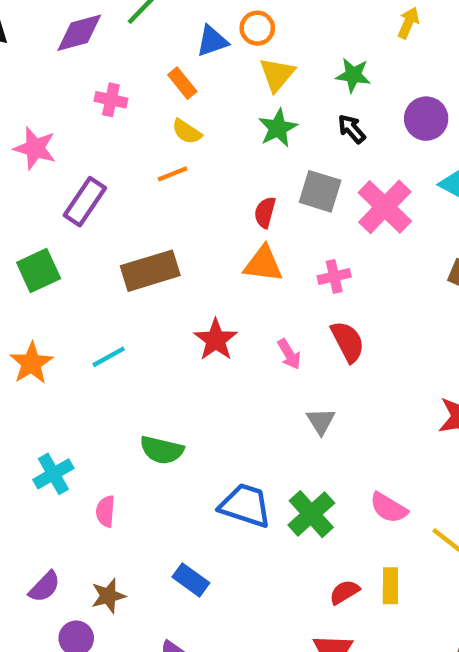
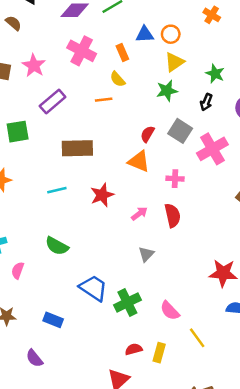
pink cross: (111, 100) -> (82, 51), size x1.6
black arrow: (352, 129) -> (206, 102), turned -133
pink arrow: (289, 354) -> (139, 214), turned -112
cyan line: (109, 357) -> (57, 190), moved
blue rectangle: (191, 580) -> (53, 320), turned -30

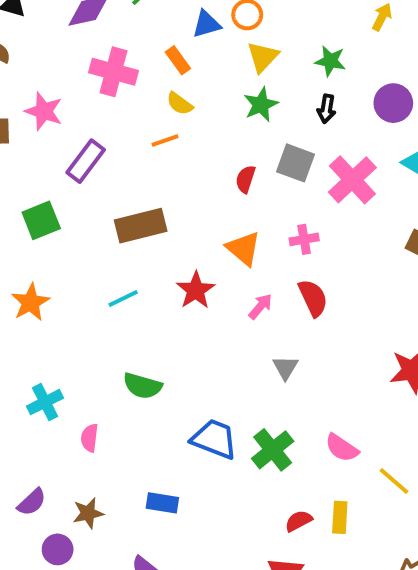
orange triangle: (139, 161) -> (244, 249), moved, turned 30

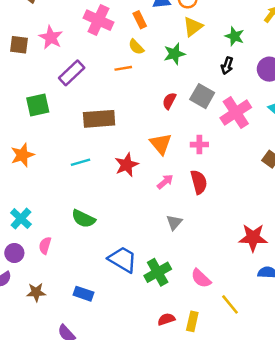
green star: (261, 105) -> (174, 54), moved
cyan cross: (45, 402) -> (21, 219), turned -30
purple circle: (58, 549) -> (14, 253), moved

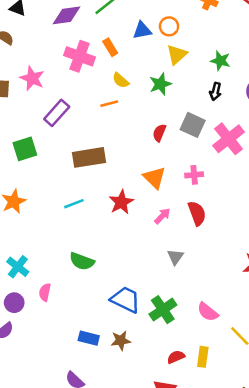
orange rectangle: (140, 20) -> (110, 47), moved
brown star: (36, 292) -> (121, 341), moved

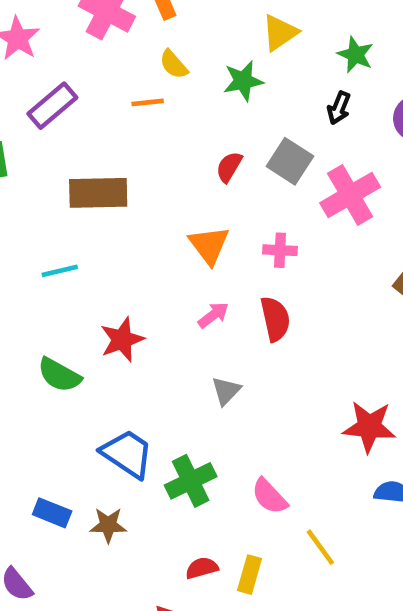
red star: (121, 202) -> (122, 340), moved

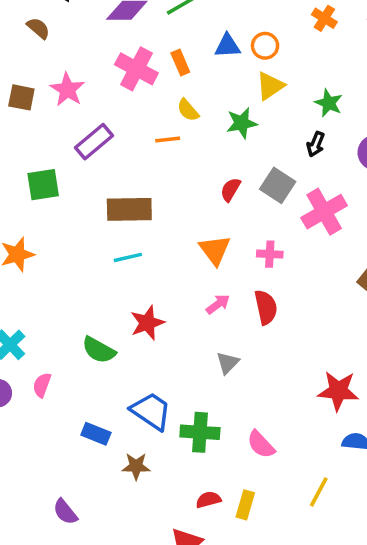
cyan line: (60, 271) -> (128, 257), moved
green cross: (191, 481) -> (200, 432), turned 30
blue rectangle: (52, 513) -> (96, 434), moved
yellow line: (320, 547) -> (319, 492), moved, turned 64

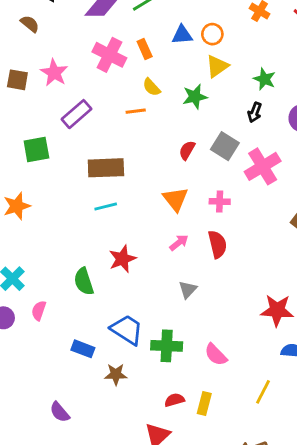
green semicircle: (99, 350) -> (84, 281), turned 44

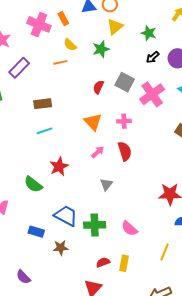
black arrow: (255, 112) -> (153, 57), moved, turned 32
brown rectangle: (106, 168) -> (43, 104), size x0.7
green semicircle: (84, 281) -> (33, 184), turned -30

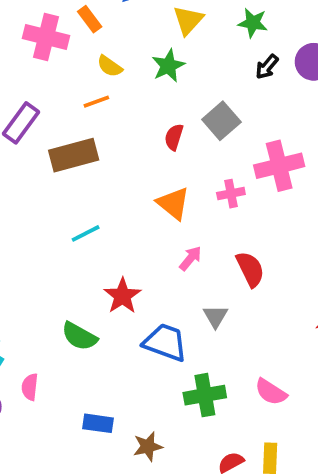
gray square: (125, 82) -> (221, 121), turned 30
pink cross: (152, 94) -> (279, 166), moved, turned 30
brown rectangle: (43, 104) -> (74, 155), moved, size x1.4
red semicircle: (125, 151) -> (250, 269), moved
blue trapezoid: (66, 216) -> (165, 342), moved

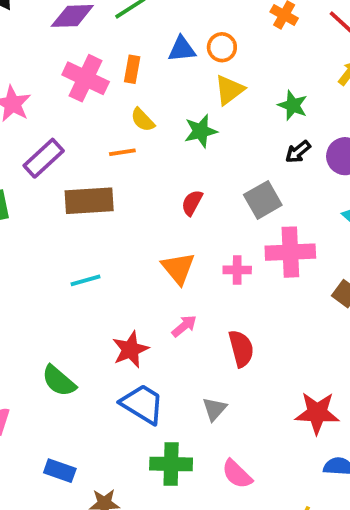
orange rectangle: (90, 19) -> (132, 69), turned 36
gray square: (221, 121) -> (263, 200), moved
red star: (122, 296) -> (130, 350), moved
gray triangle: (215, 316) -> (214, 409), moved

